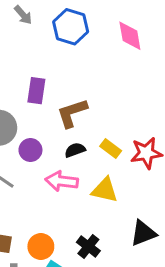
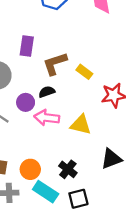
yellow rectangle: (111, 149) -> (84, 72), moved
purple circle: (30, 150) -> (26, 102), moved
black semicircle: (75, 150) -> (47, 92), moved

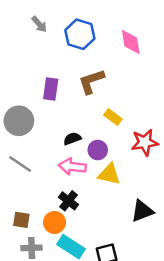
brown L-shape: (55, 64) -> (91, 81), moved
purple circle: (26, 102) -> (98, 150), moved
black cross: (68, 169) -> (68, 201), moved

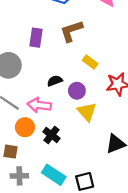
pink arrow: (72, 167) -> (39, 105), moved
yellow triangle: (109, 174) -> (87, 112), turned 35
orange circle: (54, 222) -> (25, 127), moved

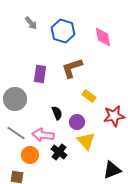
black semicircle: (55, 81) -> (57, 113), turned 88
black cross: (51, 135) -> (59, 152), moved

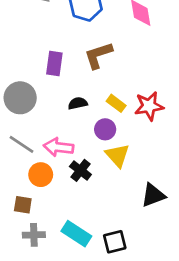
yellow rectangle: (89, 96) -> (116, 103), moved
black semicircle: (57, 113) -> (78, 103), moved, turned -80
red star: (114, 116) -> (149, 106), moved

